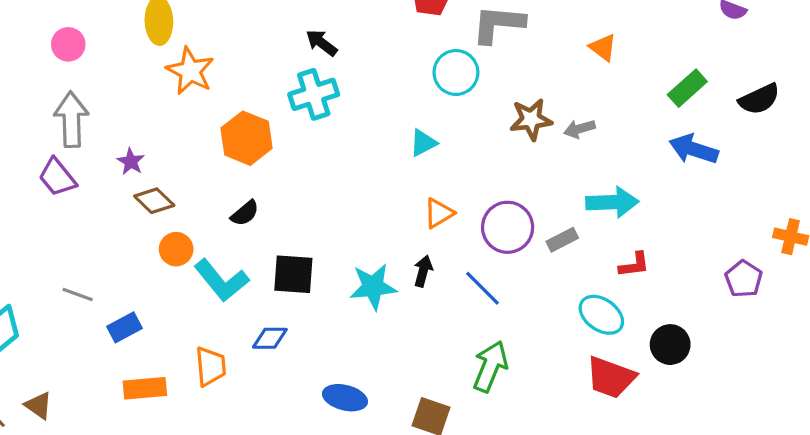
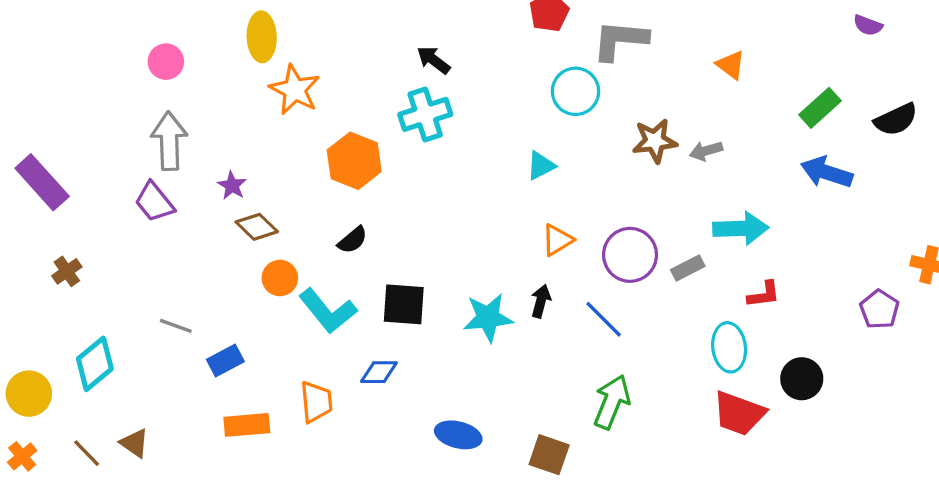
cyan ellipse: (601, 315) -> (729, 347), turned 48

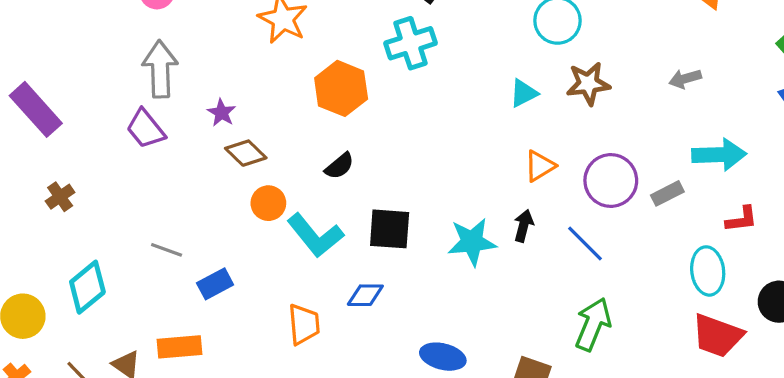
brown star: (655, 141) -> (588, 84), moved
orange rectangle: (247, 425) -> (180, 347), moved

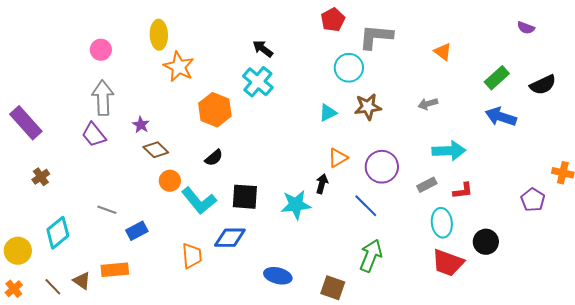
cyan cross: (411, 43) -> (258, 82), turned -32
gray rectangle: (667, 193) -> (427, 185), moved
black arrow: (524, 226) -> (322, 184), moved
blue diamond: (365, 295) -> (230, 238), size x1.4

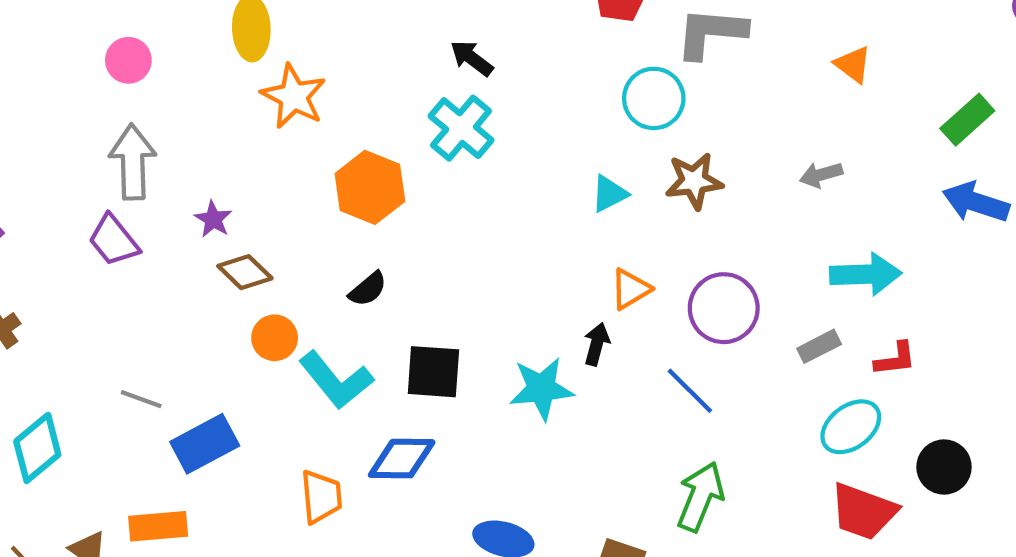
cyan ellipse: (442, 223) -> (851, 427), turned 60
blue rectangle: (137, 231) -> (205, 444), size x1.4

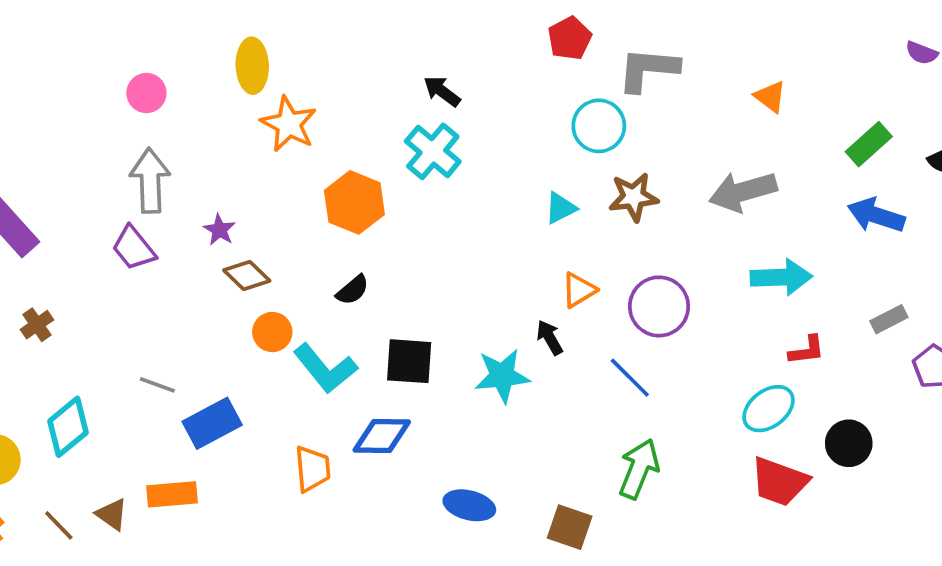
gray arrow: (821, 175) -> (743, 192), size x1.8
black arrow: (597, 344) -> (550, 337), turned -45
gray rectangle: (819, 346) -> (889, 319), moved

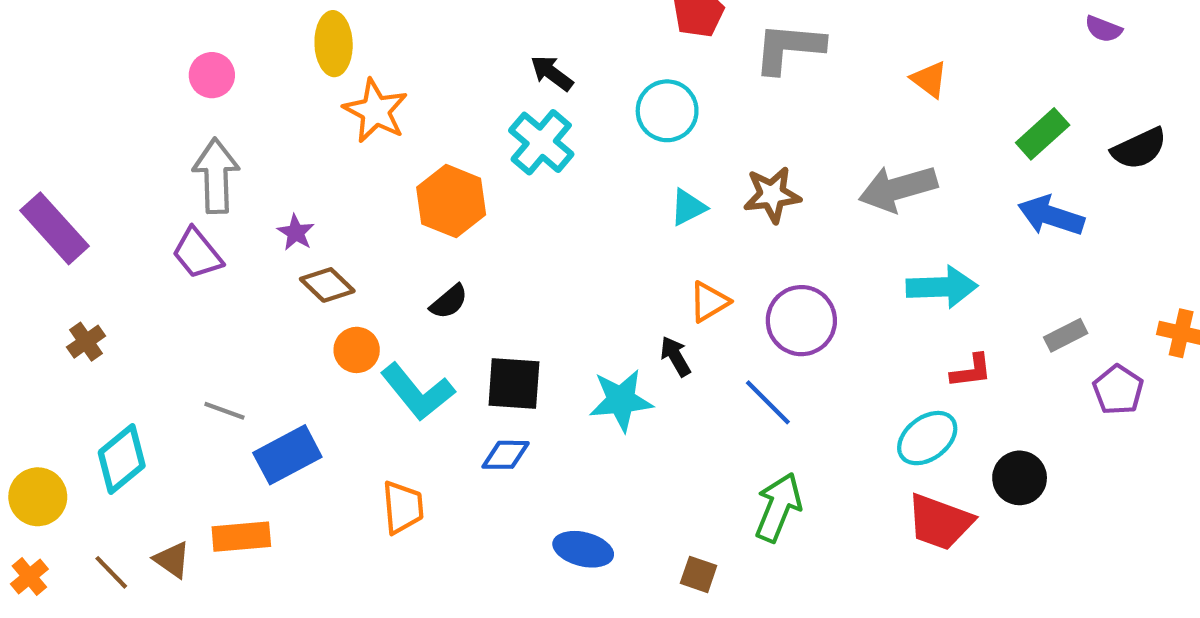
cyan circle: (599, 126) -> (667, 111), moved
blue diamond: (382, 436) -> (506, 455), moved, size x0.7
brown square: (570, 527) -> (699, 574), size x0.7

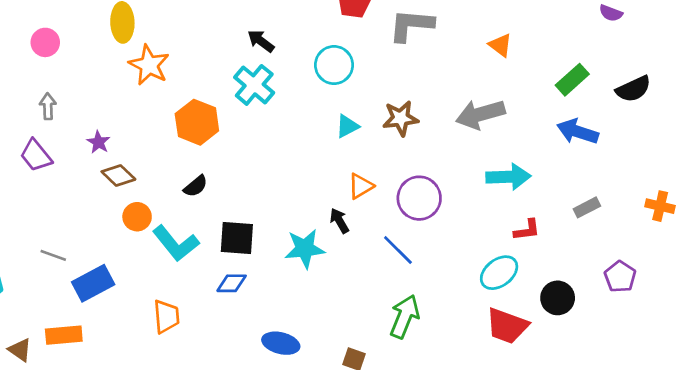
gray arrow: (216, 176) -> (48, 106), size x0.6
purple pentagon: (1118, 390) -> (620, 277), moved

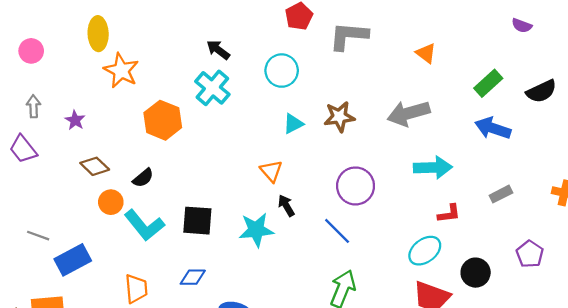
purple star: (98, 142) -> (75, 120), moved
black semicircle: (196, 186) -> (143, 178), moved
orange triangle: (361, 186) -> (271, 171), moved, turned -40
blue diamond: (232, 283) -> (193, 277), moved

